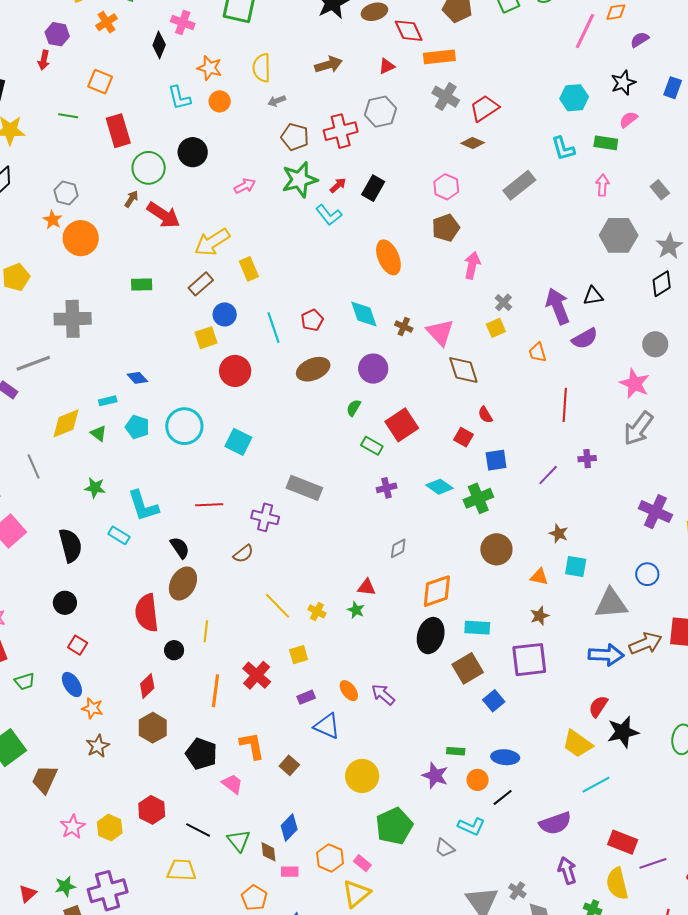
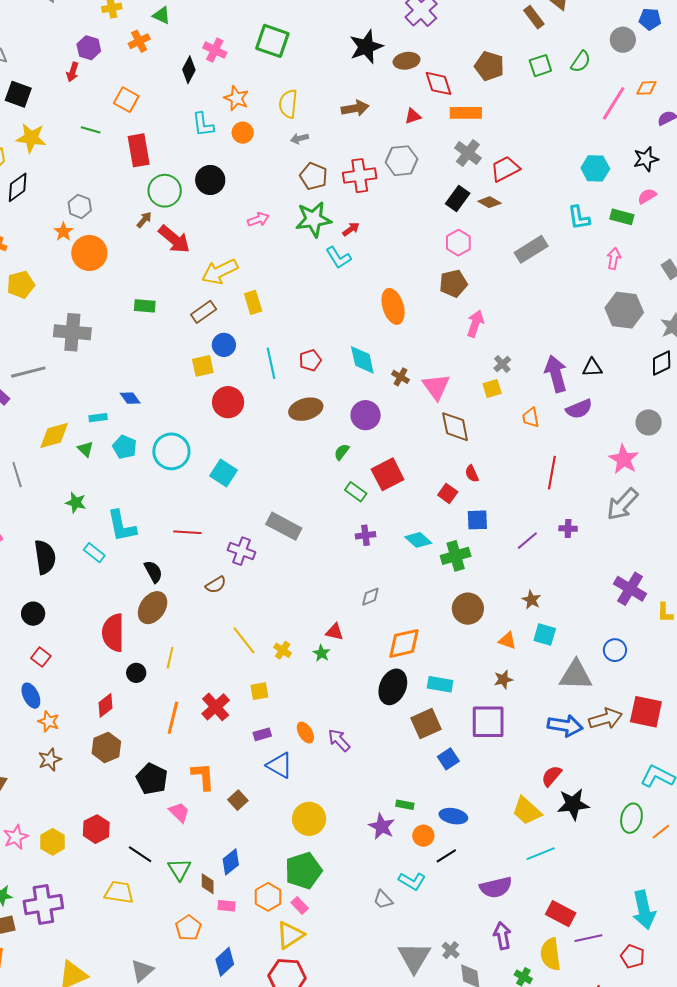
black rectangle: (373, 188) -> (458, 199), moved
green pentagon: (394, 826) -> (303, 871), moved

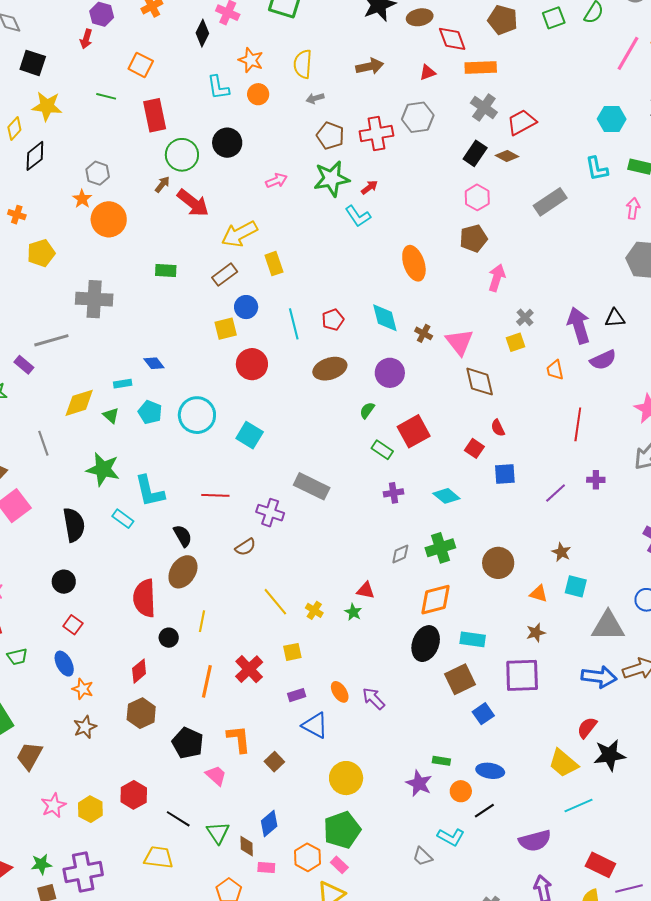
green star: (76, 503) -> (103, 469), size x1.6
green cross: (456, 556) -> (440, 548), moved

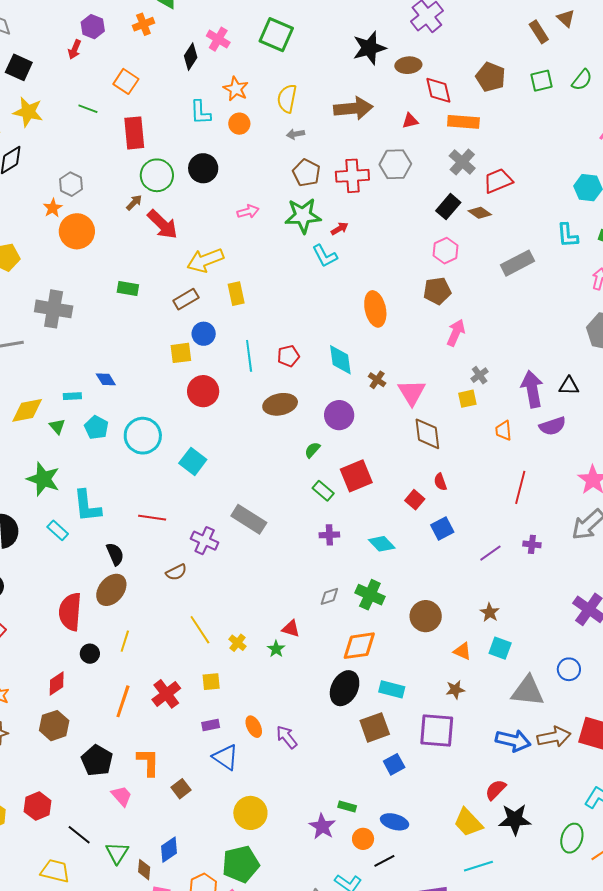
brown arrow: (370, 66) -> (353, 108), size x1.4
blue square: (505, 474) -> (442, 529), turned -30
green cross: (440, 548) -> (370, 595), turned 36

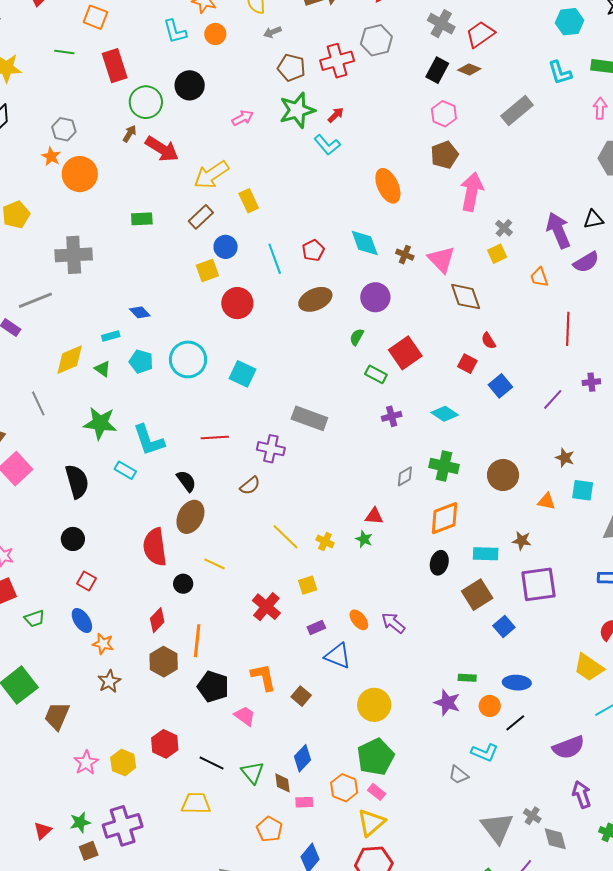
pink arrow: (456, 333) -> (472, 192), size x1.4
yellow line: (125, 641) -> (215, 564), turned -70
black ellipse: (345, 688) -> (439, 563), size x0.7
brown star: (455, 690) -> (522, 541), moved, turned 30
orange line: (123, 701) -> (197, 641), moved

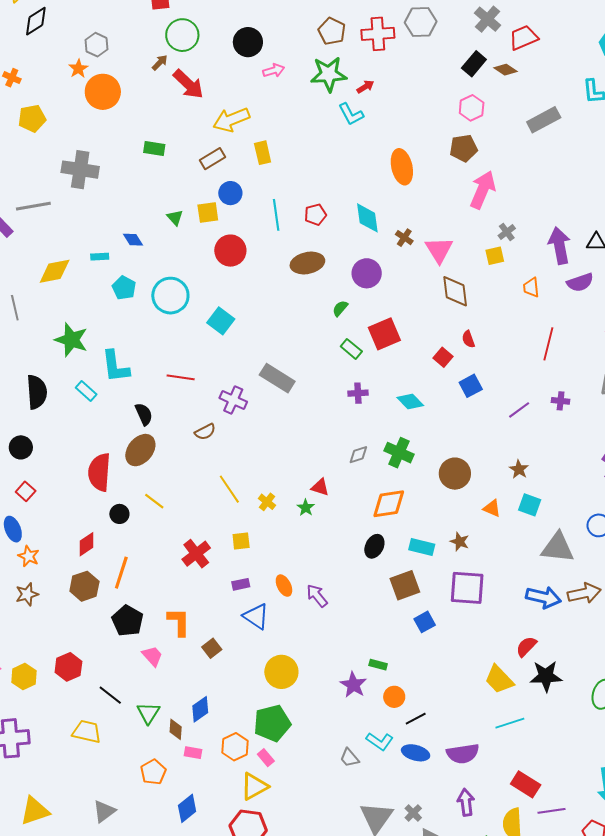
black circle: (190, 85) -> (248, 42), moved
green triangle: (102, 369) -> (175, 218), moved
blue ellipse: (517, 683) -> (416, 753), moved

